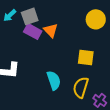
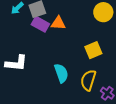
orange triangle: (51, 30) -> (58, 23), turned -42
yellow square: (86, 57) -> (93, 50), turned -30

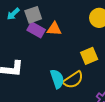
yellow semicircle: (88, 80) -> (73, 80), moved, turned -140

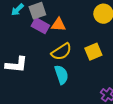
yellow semicircle: (73, 80) -> (61, 52), moved

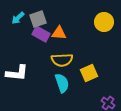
yellow semicircle: (61, 52) -> (62, 60), turned 30
yellow square: (93, 52) -> (89, 73), moved

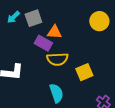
purple rectangle: (41, 34) -> (43, 43), moved
cyan semicircle: (62, 83) -> (56, 93), moved

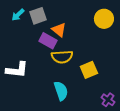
orange triangle: (54, 32) -> (59, 30), turned 35

